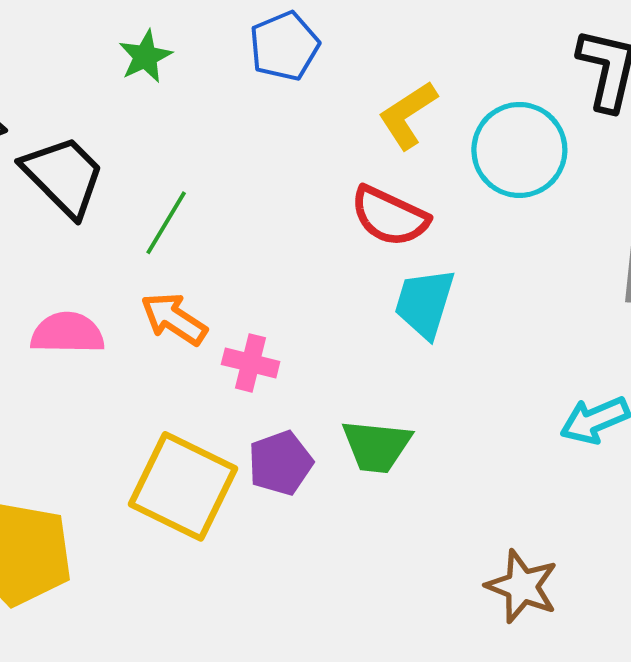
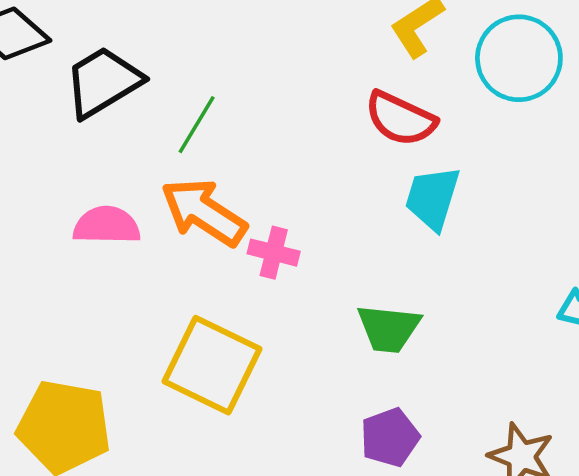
black trapezoid: (64, 176) -> (103, 82), turned -76
orange arrow: (174, 319) -> (204, 212), size x1.4
purple pentagon: (280, 463) -> (390, 437), moved

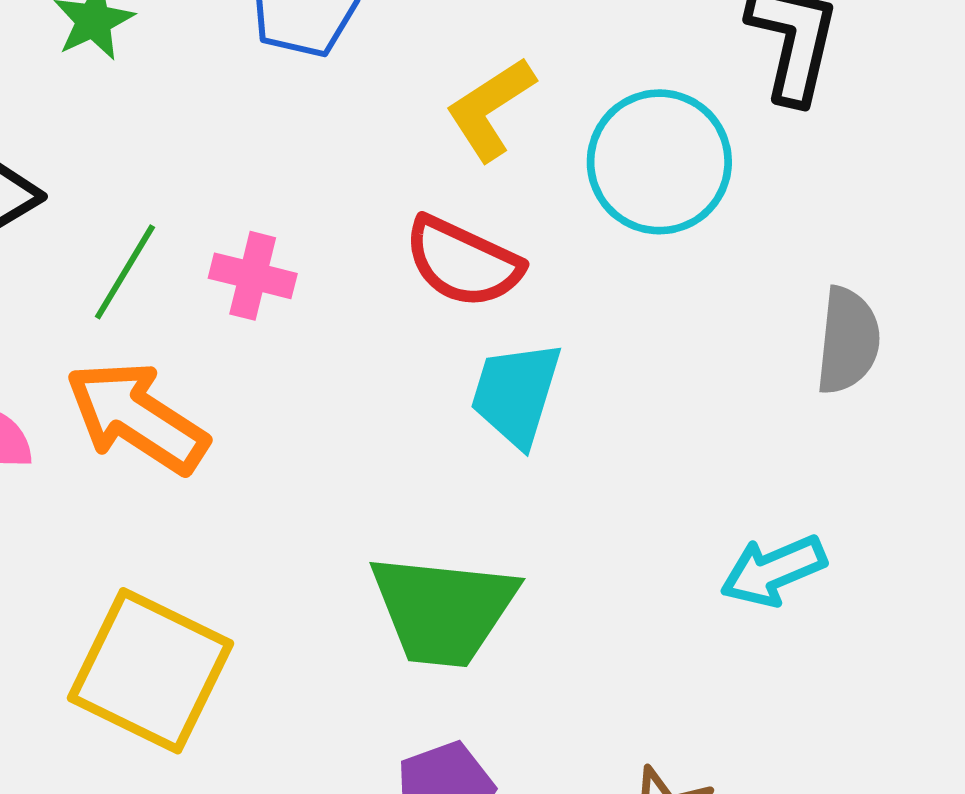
pink cross: (274, 253) -> (253, 276), moved
green trapezoid: (389, 328) -> (443, 610), size x1.4

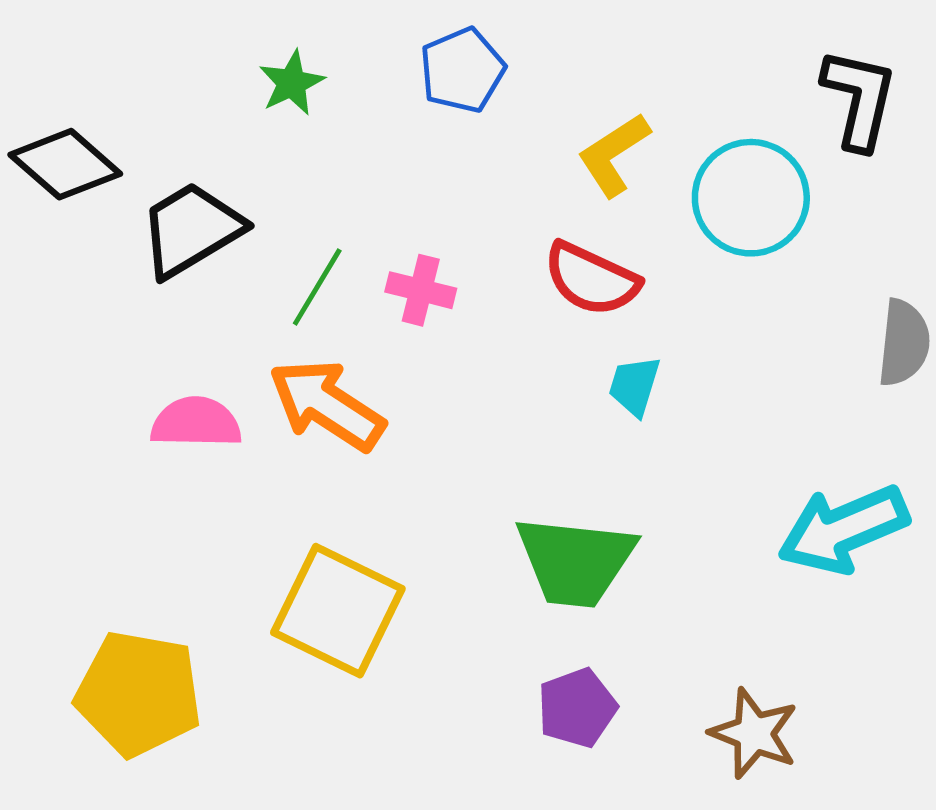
cyan trapezoid: (516, 394) -> (634, 386), size x0.7
cyan arrow: (773, 571) -> (843, 529), size x1.5

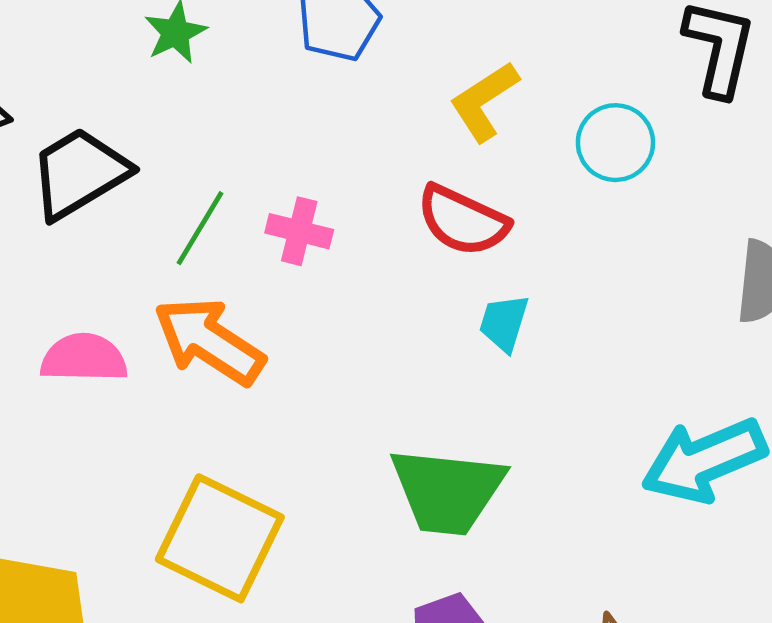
cyan circle: (751, 198) -> (615, 143), size x0.7

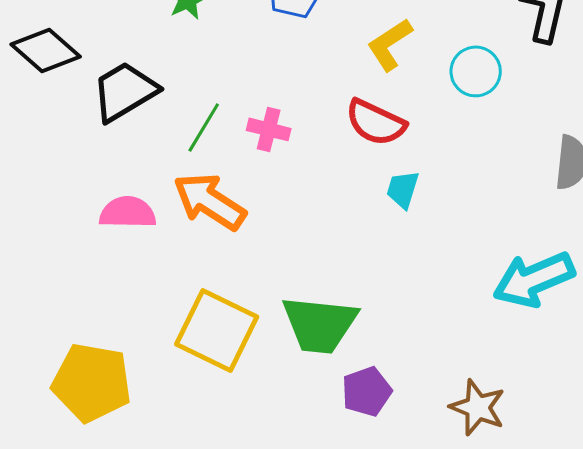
green trapezoid: (447, 491) -> (320, 324), moved

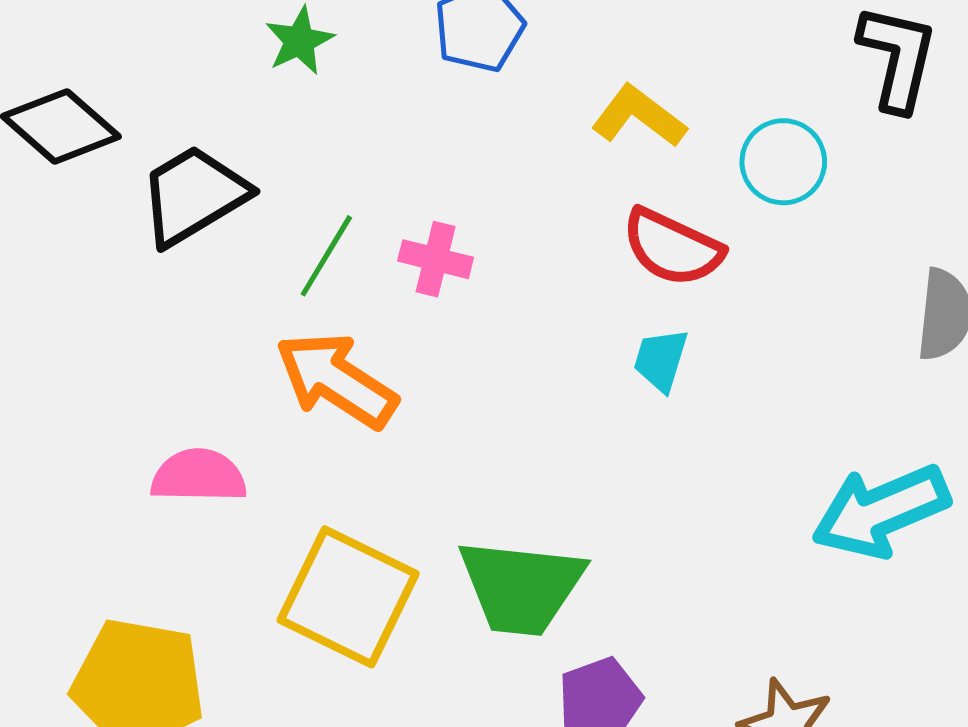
yellow L-shape: (390, 44) -> (639, 116), turned 70
red semicircle: (376, 122) -> (672, 247), moved
pink semicircle: (128, 212) -> (199, 476), moved

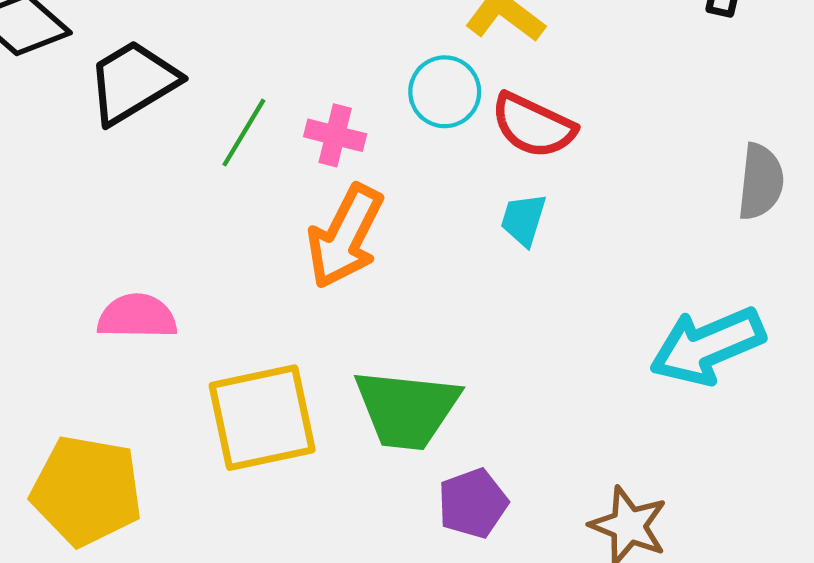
cyan circle: (783, 162) -> (445, 92), moved
orange arrow: (336, 380) -> (345, 236), moved, turned -96
yellow square: (348, 597) -> (262, 418), turned -38

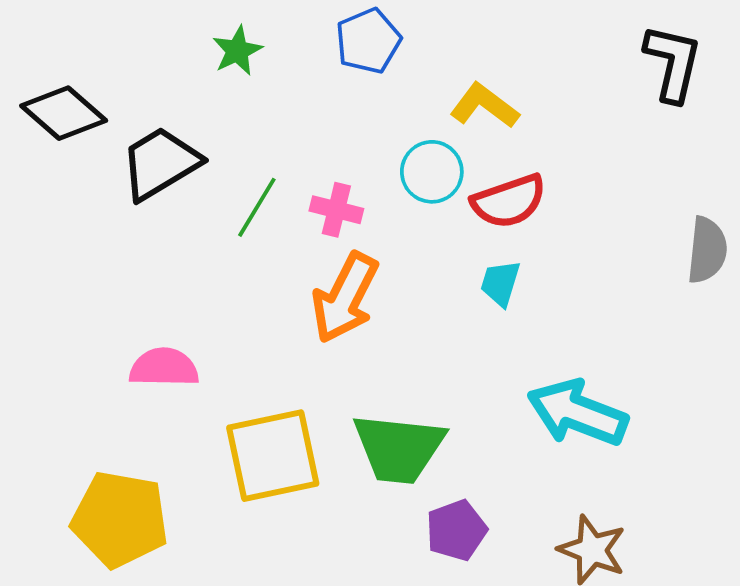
red semicircle: (533, 125) -> (509, 201), turned -44
cyan arrow: (707, 346) -> (577, 413), moved, turned 44

